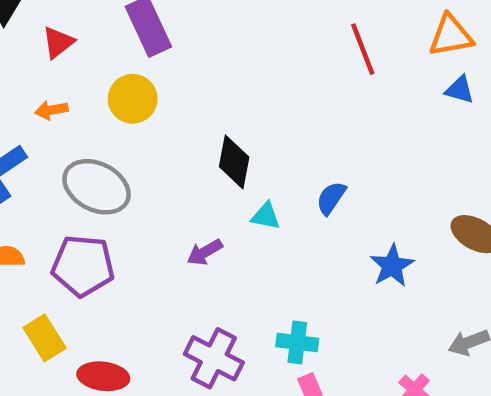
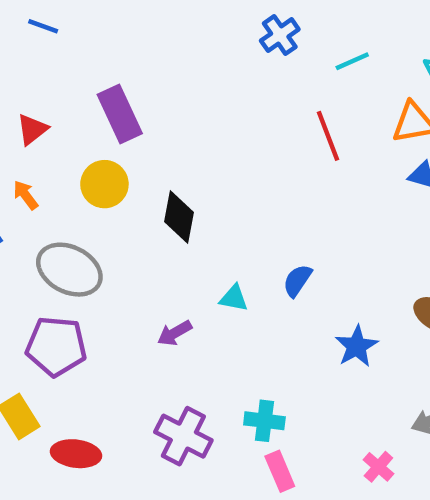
orange arrow: (51, 110) -> (26, 195), turned 64
black diamond: (234, 162) -> (179, 217), moved

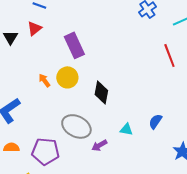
red triangle: (32, 129) -> (34, 28), moved
orange arrow: (26, 195) -> (44, 80), moved
gray ellipse: (69, 270) -> (76, 126), moved

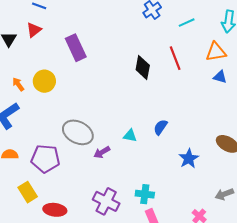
yellow circle: (67, 77) -> (44, 81), moved
orange arrow: (44, 80) -> (18, 84), moved
black diamond: (101, 92) -> (143, 68), moved

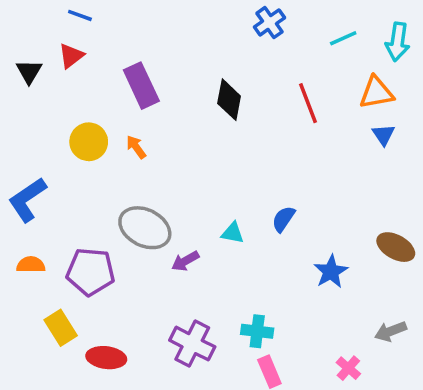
cyan line: (187, 23) -> (343, 38), moved
black diamond: (143, 68) -> (229, 100), moved
blue triangle: (220, 77) -> (384, 135), turned 40
orange arrow: (18, 84) -> (136, 147), moved

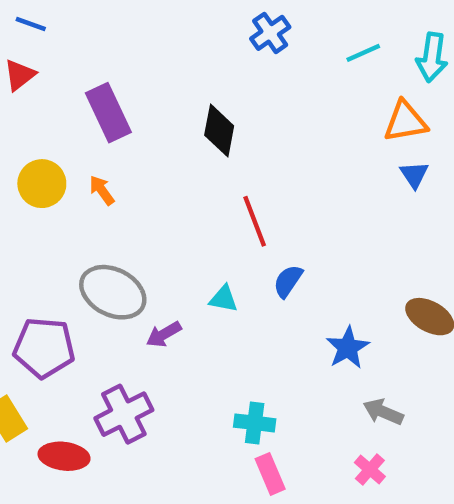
red line: (308, 103) -> (255, 221), moved
gray arrow: (391, 331) -> (383, 412), moved, turned 44
purple cross: (192, 344) -> (124, 414), moved, turned 36

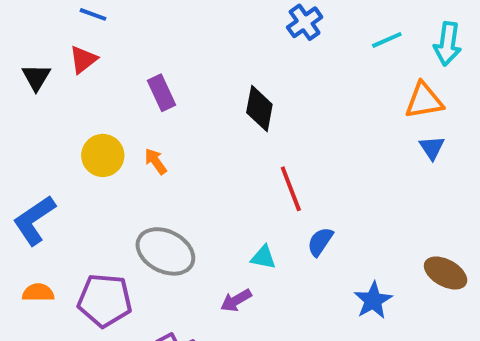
purple rectangle: (108, 113) -> (162, 93), size x0.7
purple arrow: (164, 334) -> (236, 300), moved

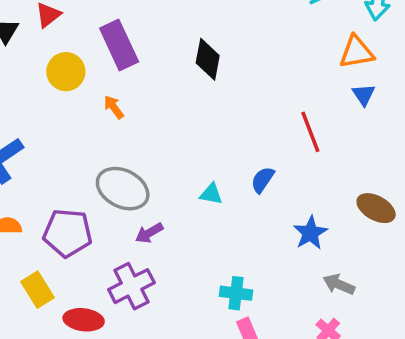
purple rectangle: (162, 93) -> (119, 45), size x1.5
yellow circle: (103, 155) -> (66, 72), moved
red line: (291, 189) -> (310, 132), moved
purple arrow: (236, 300) -> (149, 233), moved

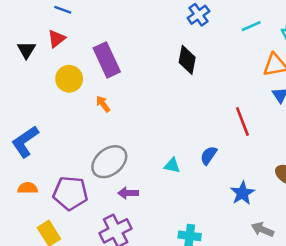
black diamond: (208, 59) -> (187, 60), moved
gray ellipse: (123, 189) -> (109, 162), turned -66
purple arrow: (149, 233) -> (128, 193), turned 30

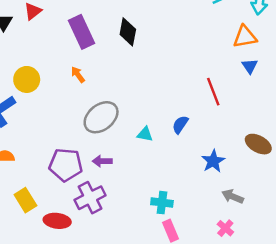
black diamond: (187, 60) -> (128, 32), moved
yellow circle: (69, 79) -> (27, 79), moved
gray ellipse: (109, 162) -> (101, 117), moved
purple pentagon: (70, 193) -> (66, 165), moved

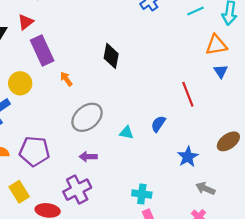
purple rectangle: (82, 32) -> (42, 50), moved
black diamond: (128, 32) -> (111, 56), moved
brown ellipse: (258, 144) -> (228, 141), turned -65
purple pentagon: (66, 165) -> (34, 151), moved

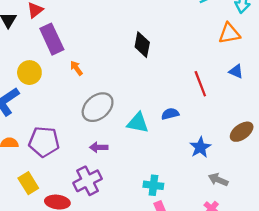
black diamond: (111, 56) -> (142, 45), moved
blue triangle: (221, 71) -> (236, 71), moved, turned -32
blue semicircle: (158, 124) -> (170, 114), turned 42
cyan triangle: (126, 133) -> (138, 123), size x1.5

